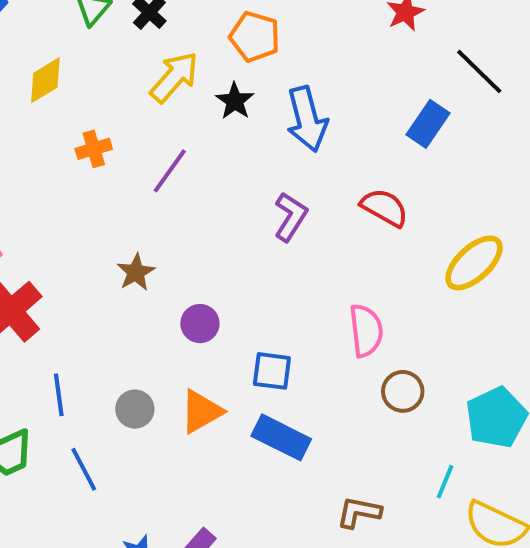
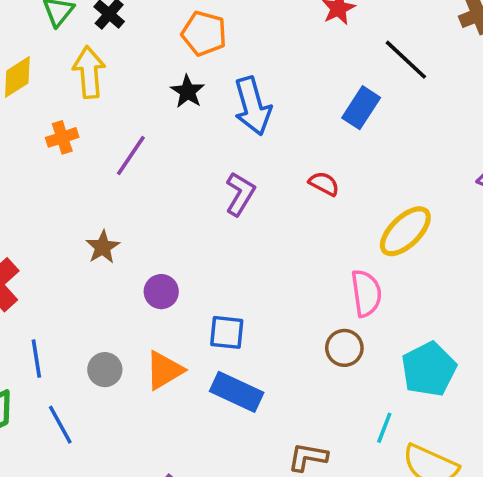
yellow arrow: (174, 77) -> (89, 72), moved, turned -45
red semicircle: (384, 208) -> (324, 184), size x0.7
pink semicircle: (366, 331) -> (366, 293), moved

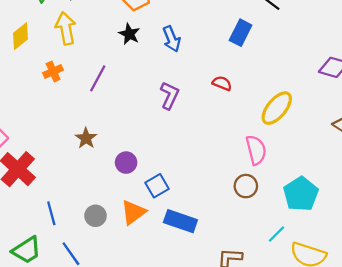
blue arrow: (253, 106) -> (172, 39), size x0.7
blue square: (227, 332) -> (157, 186), moved, turned -30
cyan line: (384, 428) -> (276, 234), turned 30

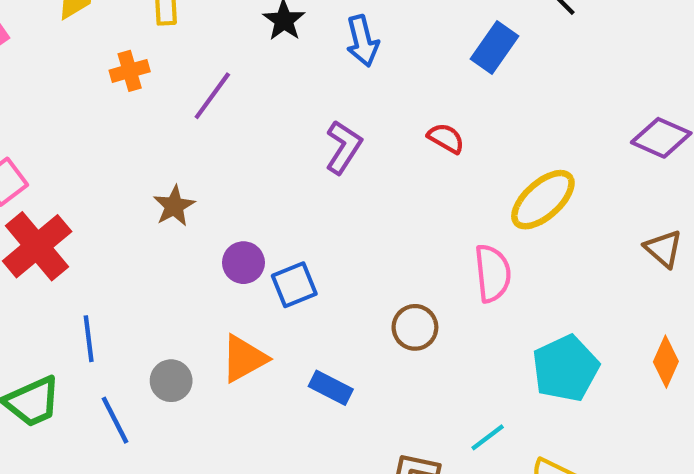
blue square: (157, 186) -> (294, 285), moved
brown circle: (246, 186) -> (415, 327), moved
gray circle: (95, 216) -> (171, 381), moved
blue rectangle: (180, 221) -> (331, 388), size x0.7
cyan line: (276, 234) -> (488, 437), moved

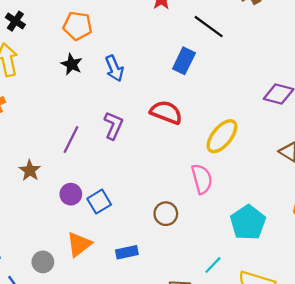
purple line: (212, 96) -> (71, 140), moved
red semicircle: (446, 138) -> (166, 112), size x1.6
blue rectangle: (331, 388) -> (127, 252), turned -30

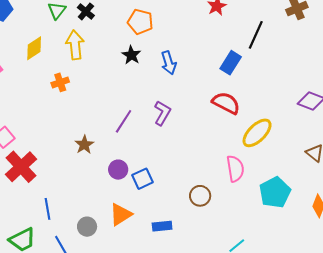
black line: (209, 27) -> (256, 35), turned 72
red semicircle: (166, 112) -> (226, 103), moved
cyan pentagon: (248, 222) -> (275, 192), moved

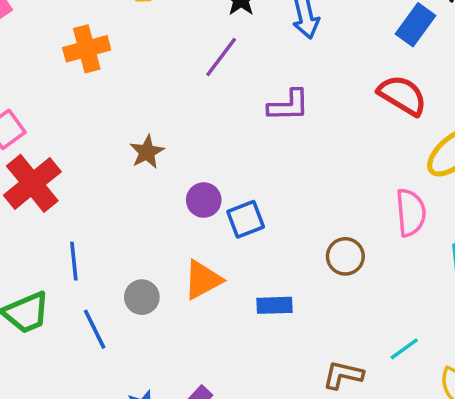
orange cross: (60, 82) -> (87, 49), moved, size x1.4
purple L-shape: (162, 113) -> (289, 105), turned 55
purple line: (124, 121) -> (221, 57), moved

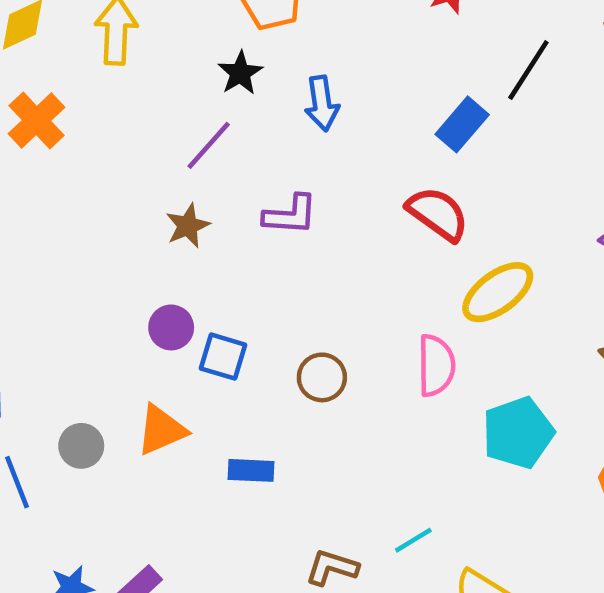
orange cross: (87, 49) -> (37, 120), turned -33
brown star: (147, 152) -> (188, 226), moved
blue square: (246, 219) -> (223, 357), turned 33
brown circle: (345, 256) -> (322, 377), moved

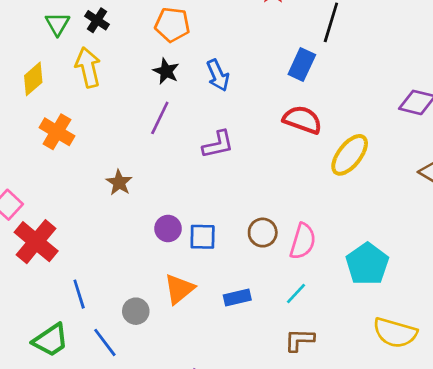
brown star: (188, 226) -> (119, 183), moved
pink semicircle: (436, 366) -> (303, 241), moved, turned 33
cyan pentagon: (518, 433) -> (367, 264), moved
cyan line: (413, 540) -> (296, 293), moved

